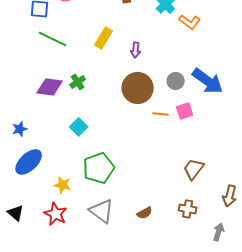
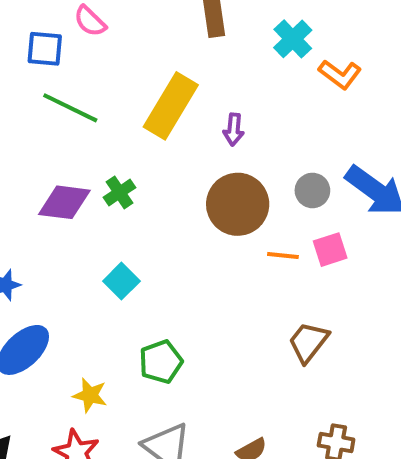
yellow rectangle: (104, 38) -> (171, 106), size x1.5
green pentagon: (99, 168) -> (161, 362), size x0.7
brown trapezoid: (194, 169) -> (309, 342), moved

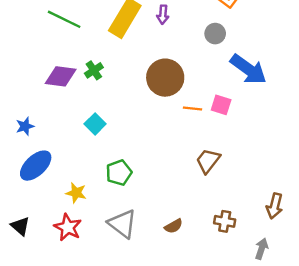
purple arrow: (234, 129) -> (163, 15), moved
gray circle: (312, 190) -> (215, 34), moved
pink square: (330, 250) -> (221, 105), turned 36

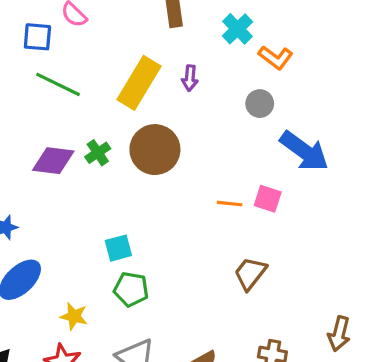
brown circle: (165, 78) -> (155, 150), moved
cyan square: (95, 124) -> (118, 248), moved, turned 30
green pentagon: (119, 173) -> (131, 289), turned 30

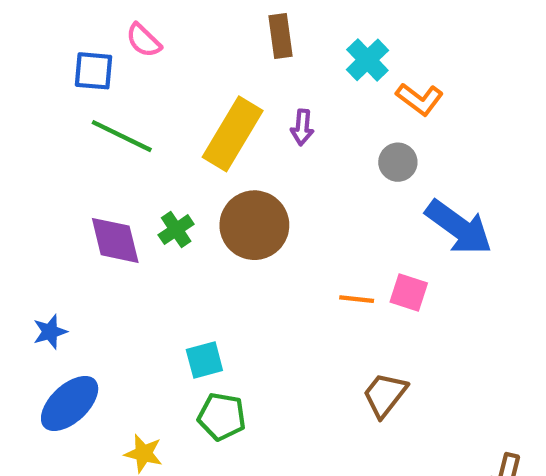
purple diamond: (53, 161) -> (115, 240), turned 69

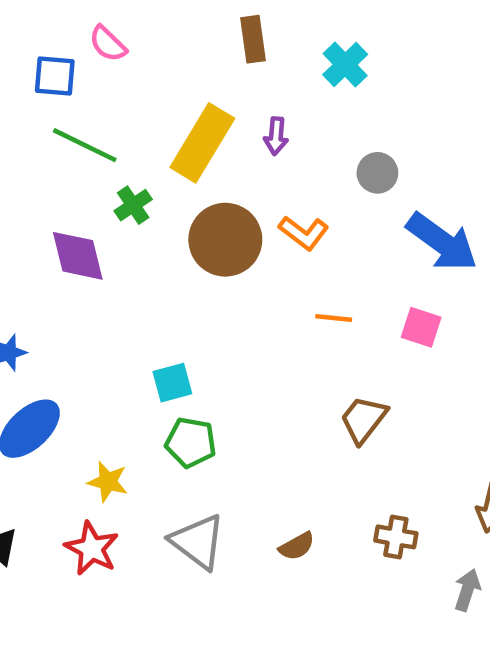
orange L-shape: (420, 99) -> (304, 233), moved
green cross: (176, 230) -> (133, 205), moved
pink square: (409, 293) -> (421, 327), moved

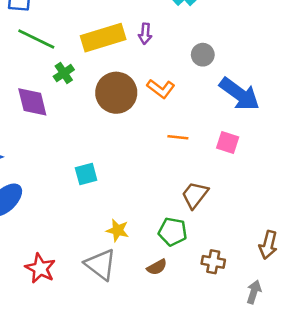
yellow rectangle: (202, 143) -> (103, 38), turned 42
green pentagon: (191, 442) -> (173, 232), moved
yellow star: (108, 482) -> (118, 230), moved

